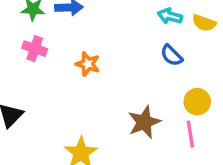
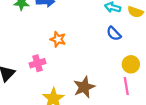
pink cross: (35, 49) -> (37, 63), moved, turned -35
brown star: (144, 122) -> (84, 87), moved

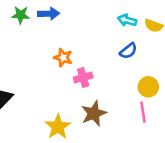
blue semicircle: (114, 34) -> (128, 51), turned -84
pink cross: (37, 63) -> (83, 78), moved

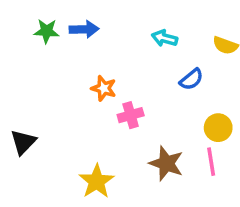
cyan arrow: (127, 20) -> (165, 38), moved
brown star: (94, 113) -> (166, 163), moved, turned -30

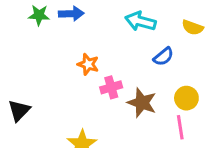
cyan arrow: (165, 38) -> (140, 21), size x1.4
brown star: (166, 163) -> (142, 103), moved

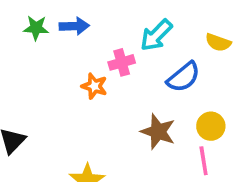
cyan arrow: (140, 21) -> (156, 35), turned -60
blue semicircle: (163, 57) -> (184, 77), size x1.4
pink cross: (111, 87) -> (122, 62), moved

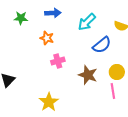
blue arrow: (74, 26) -> (53, 13), moved
pink cross: (122, 62) -> (58, 61), moved
orange star: (94, 86) -> (47, 38), moved

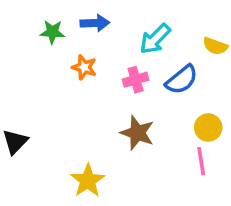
green star: (21, 18) -> (52, 32), moved
pink cross: (58, 61) -> (136, 80), moved
brown star: (88, 75) -> (137, 133), moved

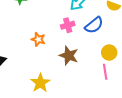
orange star: (84, 67) -> (38, 39), moved

